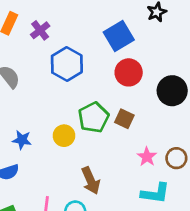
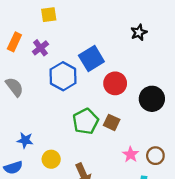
blue square: (119, 36) -> (91, 58), moved
yellow circle: (64, 136) -> (51, 159), moved

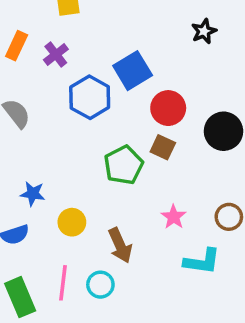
brown square: (112, 122) -> (163, 147), moved
pink star: (131, 154) -> (174, 217), moved

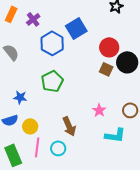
red circle: (168, 108) -> (109, 47), moved
brown square: (163, 147) -> (106, 69), moved
green pentagon: (124, 165) -> (52, 81), moved
yellow circle: (72, 222) -> (30, 126), moved

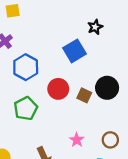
blue square: (76, 28) -> (75, 51), moved
red circle: (109, 47) -> (58, 89), moved

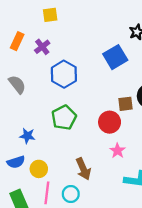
red circle: (58, 89) -> (110, 122), moved
brown square: (84, 95) -> (126, 104), turned -32

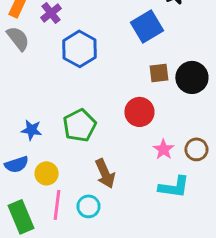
gray semicircle: (17, 84) -> (18, 38), moved
brown square: (126, 104) -> (159, 73), moved
green pentagon: (64, 118) -> (80, 125), moved
pink star: (118, 151) -> (163, 149), moved

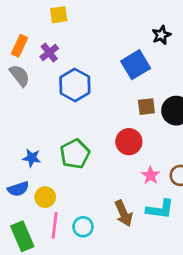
brown arrow: (105, 173) -> (124, 213), moved

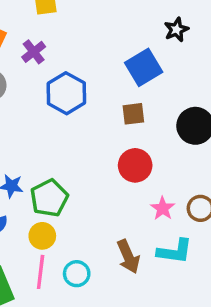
brown square: (146, 107) -> (133, 114), moved
green pentagon: (75, 154) -> (49, 198), moved
yellow circle: (45, 197) -> (42, 236), moved

